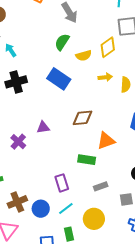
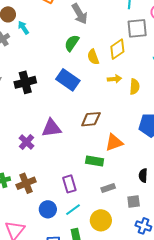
cyan arrow: (11, 50) -> (23, 28), moved
yellow semicircle: (84, 56) -> (93, 57), turned 84
purple triangle: (43, 127) -> (51, 128), size x1.5
brown cross: (17, 202) -> (26, 183), moved

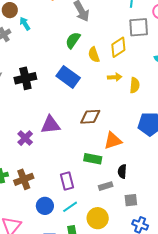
black semicircle: (143, 175) -> (122, 171), moved

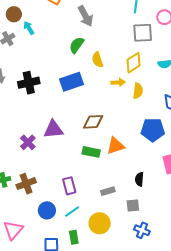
yellow diamond: (118, 47) -> (133, 63), moved
blue rectangle: (68, 77) -> (71, 82), turned -55
green rectangle: (93, 159) -> (91, 152), moved
black semicircle: (122, 171) -> (139, 179), moved

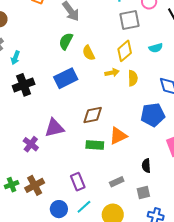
cyan arrow: (29, 28) -> (15, 58), moved, turned -120

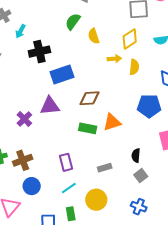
blue rectangle: (66, 78) -> (62, 75), moved
black cross: (24, 85) -> (39, 52), moved
gray square: (143, 193) -> (141, 176), moved, turned -32
blue circle: (59, 209) -> (32, 186), moved

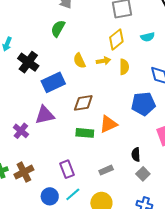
yellow semicircle: (94, 36) -> (79, 61), moved
black cross: (39, 52) -> (28, 62), turned -35
blue circle: (32, 186) -> (50, 196), moved

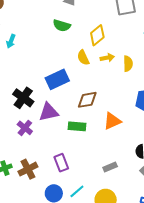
green semicircle: (58, 29) -> (62, 26), turned -102
yellow diamond: (116, 39) -> (97, 35), moved
black cross: (28, 62) -> (23, 98), moved
green rectangle: (85, 133) -> (77, 126), moved
purple rectangle: (67, 169) -> (61, 163), moved

